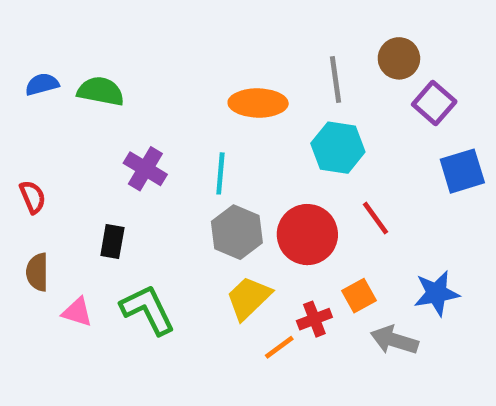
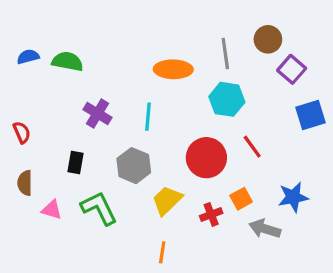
gray hexagon: (237, 232) -> (134, 166), moved
orange line: (279, 347) -> (162, 252), moved, turned -45

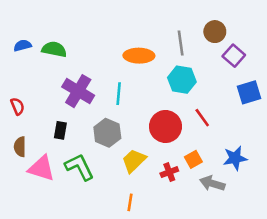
purple cross: (98, 113) -> (78, 91), size x1.4
pink triangle: (52, 210) -> (41, 168), size x1.6

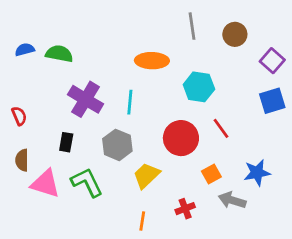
gray line: (181, 43) -> (192, 26), moved
purple square: (234, 56) -> (272, 61), moved
red cross: (169, 172) -> (185, 209), moved

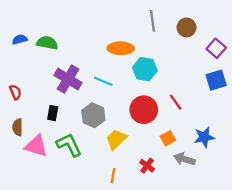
cyan hexagon: (199, 87) -> (145, 69), moved
cyan line: (130, 102) -> (103, 81), turned -72
red cross: (185, 209) -> (147, 166), turned -32

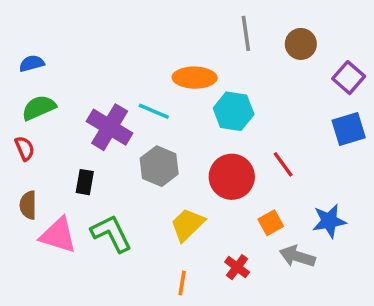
green semicircle: (47, 43) -> (39, 108), moved, turned -35
cyan line: (103, 81) -> (154, 111), moved
gray hexagon: (93, 115) -> (159, 166), moved

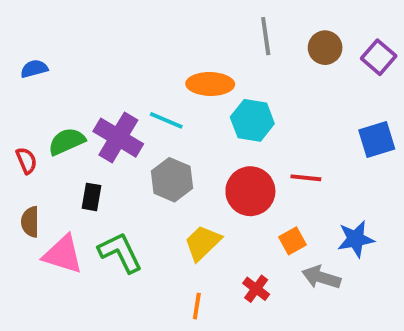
purple square: (349, 78) -> (379, 57), moved
green semicircle: (39, 108) -> (67, 141), moved
red line: (283, 164) -> (306, 178), turned -48

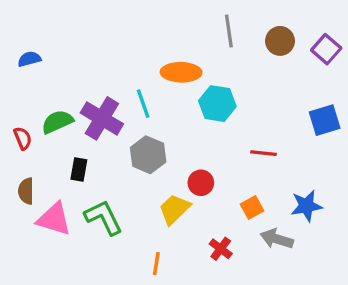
cyan line: (166, 120) -> (143, 104), turned 48
red circle: (250, 191) -> (201, 183), moved, size x0.6
orange line: (197, 306) -> (156, 264), moved

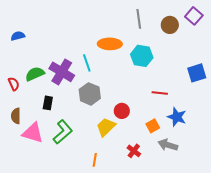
purple square: (326, 49) -> (194, 16), moved
cyan hexagon: (217, 104) -> (142, 56), moved
blue star: (306, 206) -> (177, 117), moved, turned 30
green L-shape: (104, 217) -> (63, 132), turned 75

